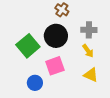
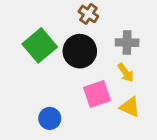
green square: (28, 46) -> (40, 45), moved
pink square: (55, 66) -> (97, 94), moved

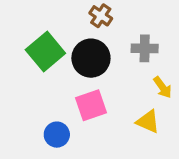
yellow arrow: (126, 73) -> (163, 87), moved
pink square: (97, 94) -> (91, 105), moved

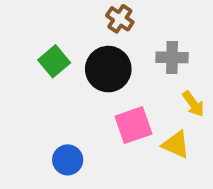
green square: (45, 52) -> (54, 61), size x0.7
pink square: (91, 105) -> (133, 125), moved

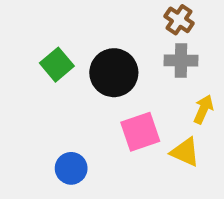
brown cross: (120, 19) -> (179, 20), moved
yellow arrow: (193, 104) -> (203, 109), turned -120

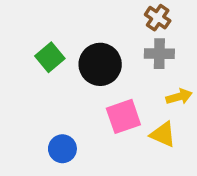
yellow arrow: (203, 109) -> (179, 97), turned 50

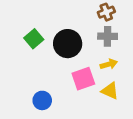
brown cross: (158, 18) -> (106, 12), turned 35
yellow arrow: (179, 97) -> (109, 64), moved

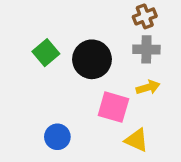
pink square: (83, 79) -> (113, 107), turned 35
yellow triangle: (110, 91) -> (137, 140), moved

